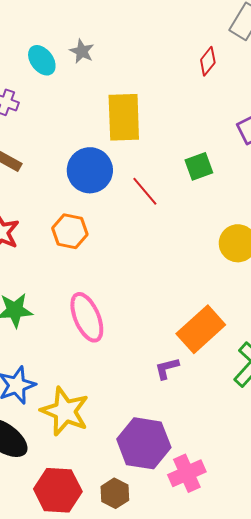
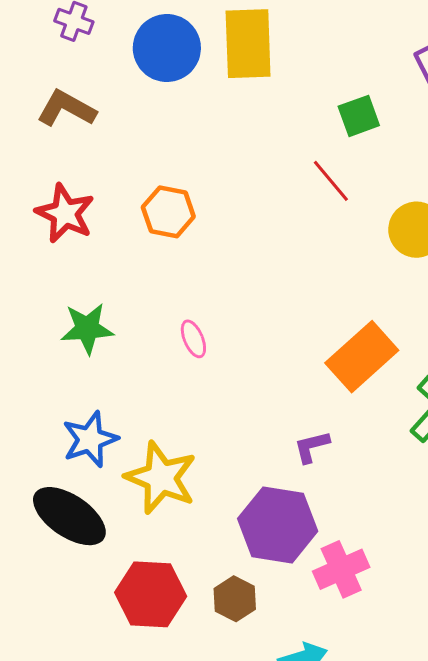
blue circle: (90, 170) -> (167, 48), moved
red line: (145, 191) -> (331, 181), moved
pink ellipse: (87, 317) -> (193, 339), size x0.5
purple L-shape: (167, 368) -> (312, 447), moved

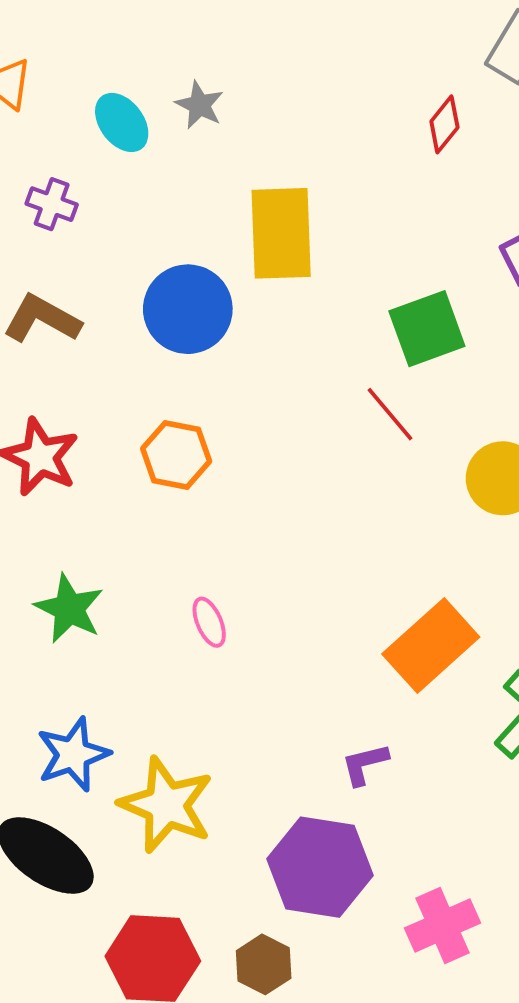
blue circle: (167, 48) -> (188, 309), moved
green square: (359, 116) -> (427, 329), size x1.4
green star: (87, 329) -> (69, 609), turned 30
pink cross: (341, 569) -> (442, 925), moved

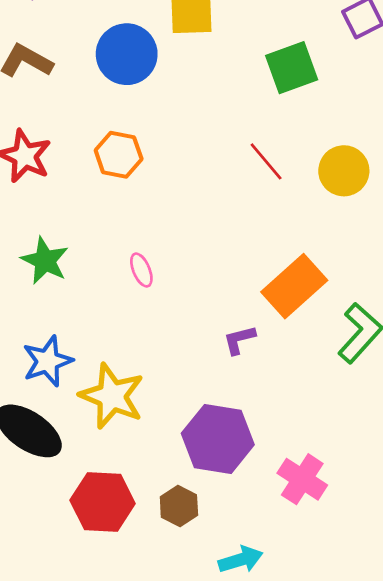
red line: (390, 414) -> (266, 161), moved
purple L-shape: (365, 764) -> (239, 340), moved
pink cross: (442, 925) -> (302, 479), turned -33

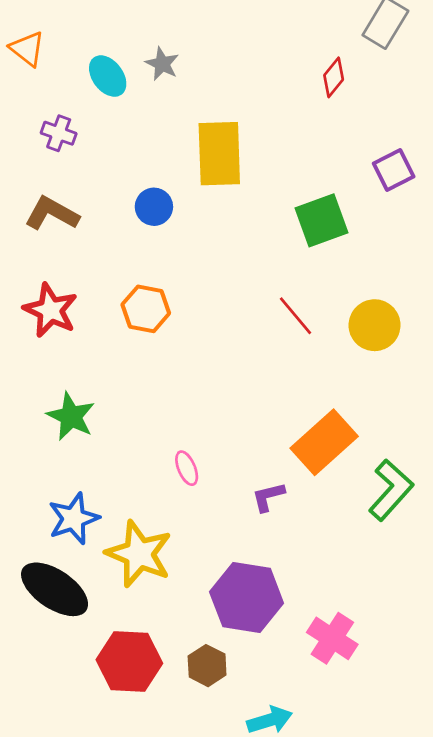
blue circle: (127, 54) -> (154, 207), size x0.6
pink ellipse: (141, 270) -> (187, 468), moved

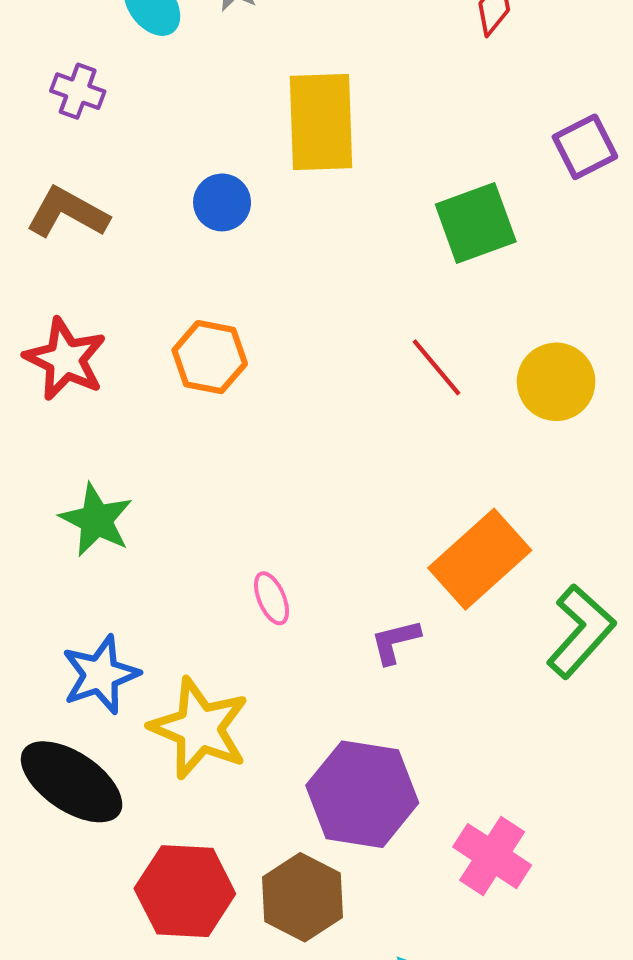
brown hexagon: (207, 666) -> (302, 897), size x1.4

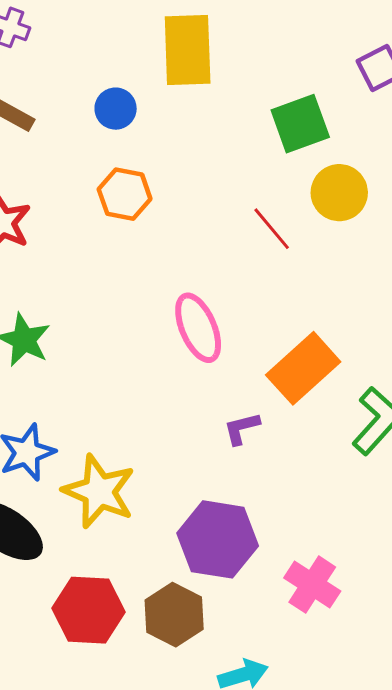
orange hexagon: (210, 357) -> (125, 194), moved
yellow circle: (556, 382) -> (339, 193), moved
pink ellipse: (272, 598) -> (198, 328), moved, size x1.8

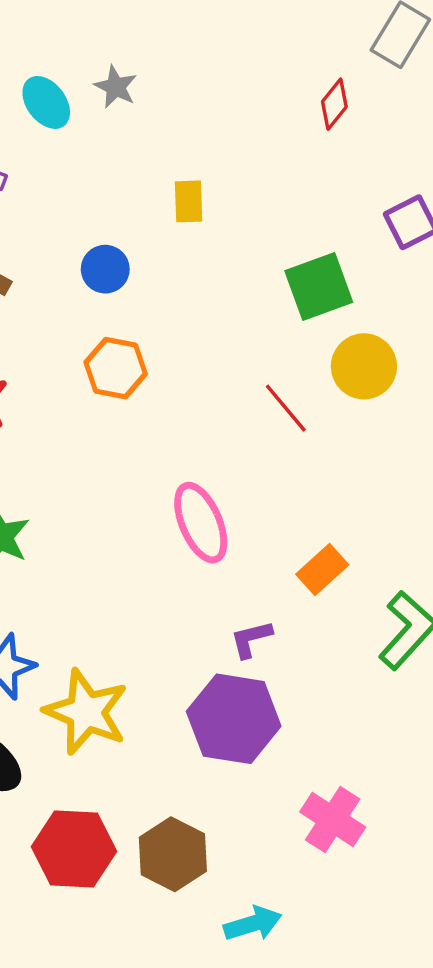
yellow rectangle: (188, 50) -> (189, 201), size x0.5
orange rectangle: (303, 368) -> (322, 569), size x0.6
purple hexagon: (218, 539) -> (234, 719), moved

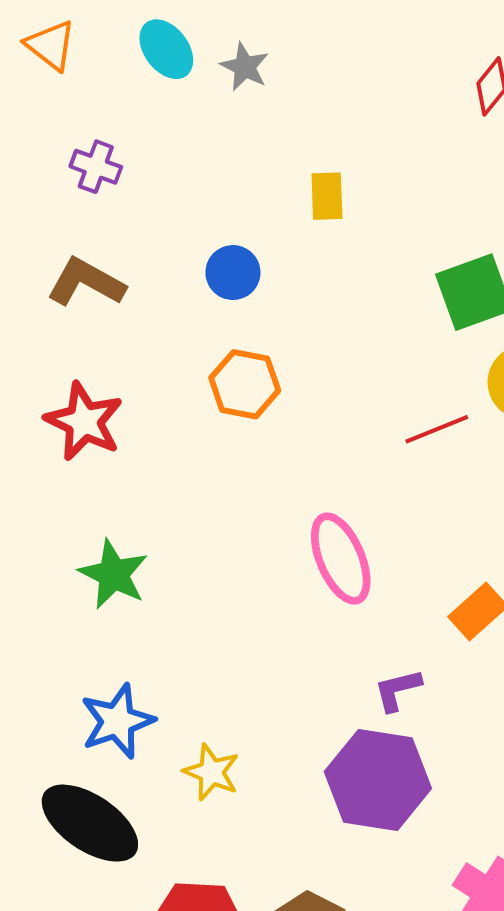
cyan ellipse: (46, 102) -> (166, 49), moved
red line: (286, 408) -> (437, 429), turned -72
yellow star: (86, 712) -> (211, 772), size x0.6

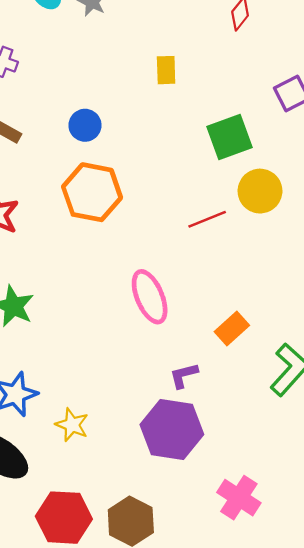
yellow rectangle: (327, 196) -> (166, 70), moved
orange hexagon: (245, 384) -> (92, 192), size x1.4

